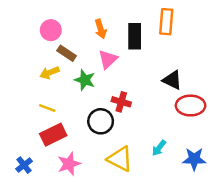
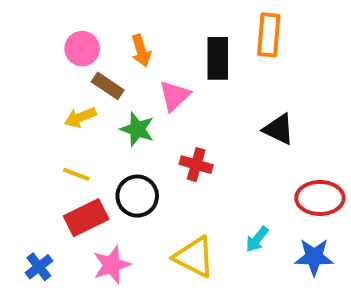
orange arrow: (101, 29) -> (141, 51), moved
red ellipse: (191, 106) -> (320, 198), moved
black circle: (101, 121) -> (137, 196), moved

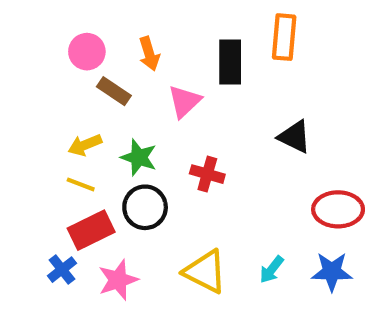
yellow arrow: (80, 117) -> (85, 145), moved
green star: (137, 129) -> (139, 157), moved
cyan arrow: (257, 239) -> (272, 270), moved
blue cross: (39, 267) -> (62, 270), moved

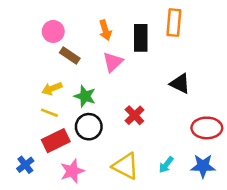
orange arrow: (149, 54) -> (105, 30), moved
red cross: (207, 174) -> (134, 115), moved, turned 30
blue cross: (62, 270) -> (25, 165), moved

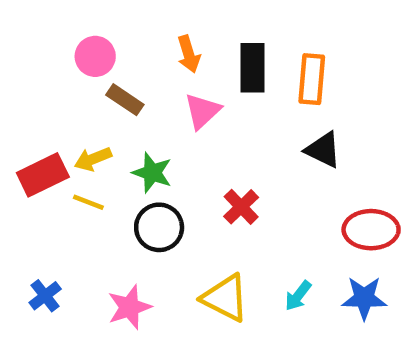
orange rectangle: (174, 23) -> (312, 79), moved
red rectangle: (56, 141) -> (43, 175), moved

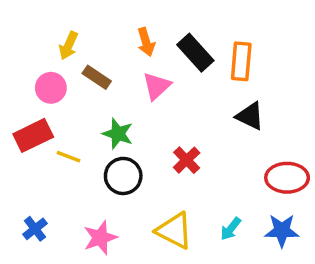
pink circle: (95, 56) -> (51, 88), moved
black rectangle: (253, 68) -> (195, 53), turned -42
yellow arrow: (93, 159) -> (68, 46), moved, turned -44

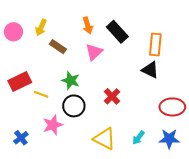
orange rectangle: (241, 61) -> (155, 44), moved
pink circle: (51, 88) -> (13, 32), moved
pink star: (100, 238) -> (53, 125), moved

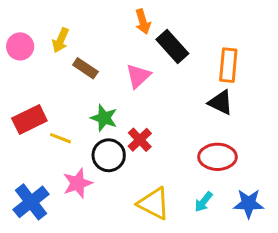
orange arrow: (88, 25) -> (143, 22), moved
red cross: (112, 96) -> (140, 140), moved
red ellipse: (172, 107) -> (217, 157), moved
blue cross: (21, 138) -> (31, 202), size x1.6

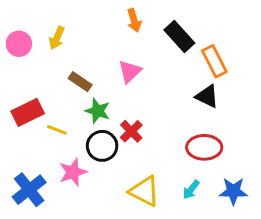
black rectangle: (172, 46) -> (179, 36), moved
orange rectangle: (228, 65) -> (214, 61), turned -32
brown rectangle: (85, 68) -> (80, 82), moved

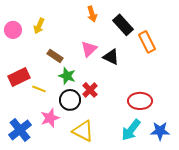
black triangle: (207, 96) -> (111, 57), moved
cyan arrow: (191, 190) -> (131, 130), size x1.6
yellow triangle: (144, 191) -> (83, 131), moved

